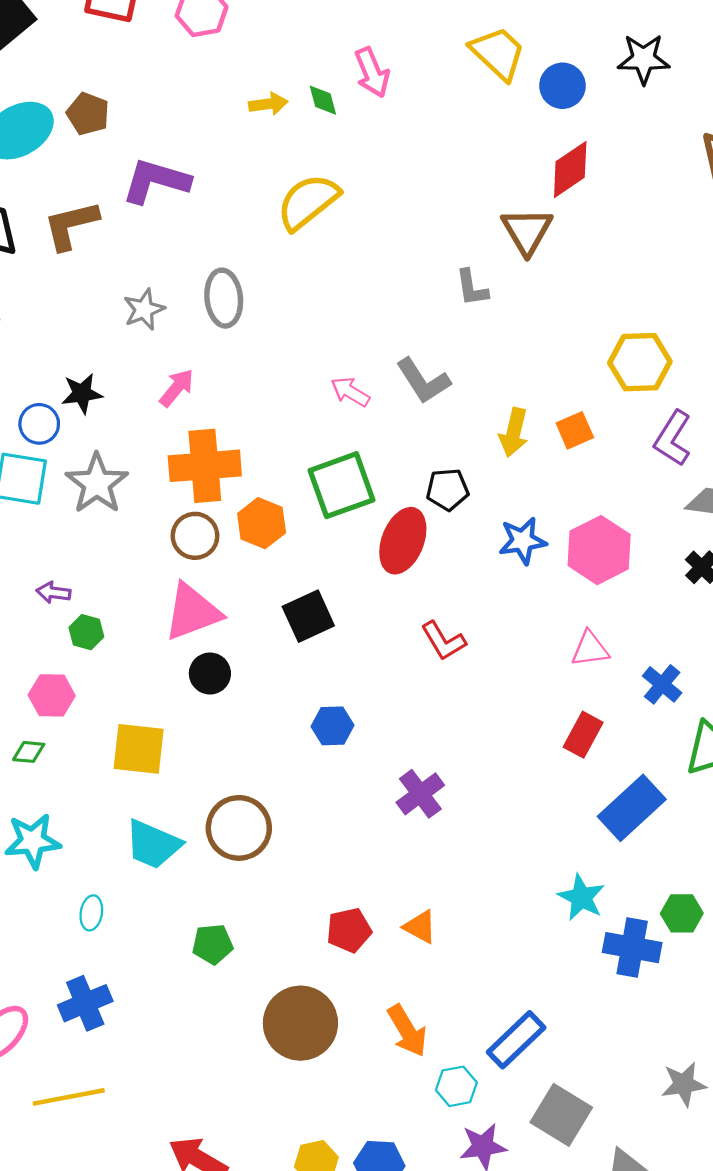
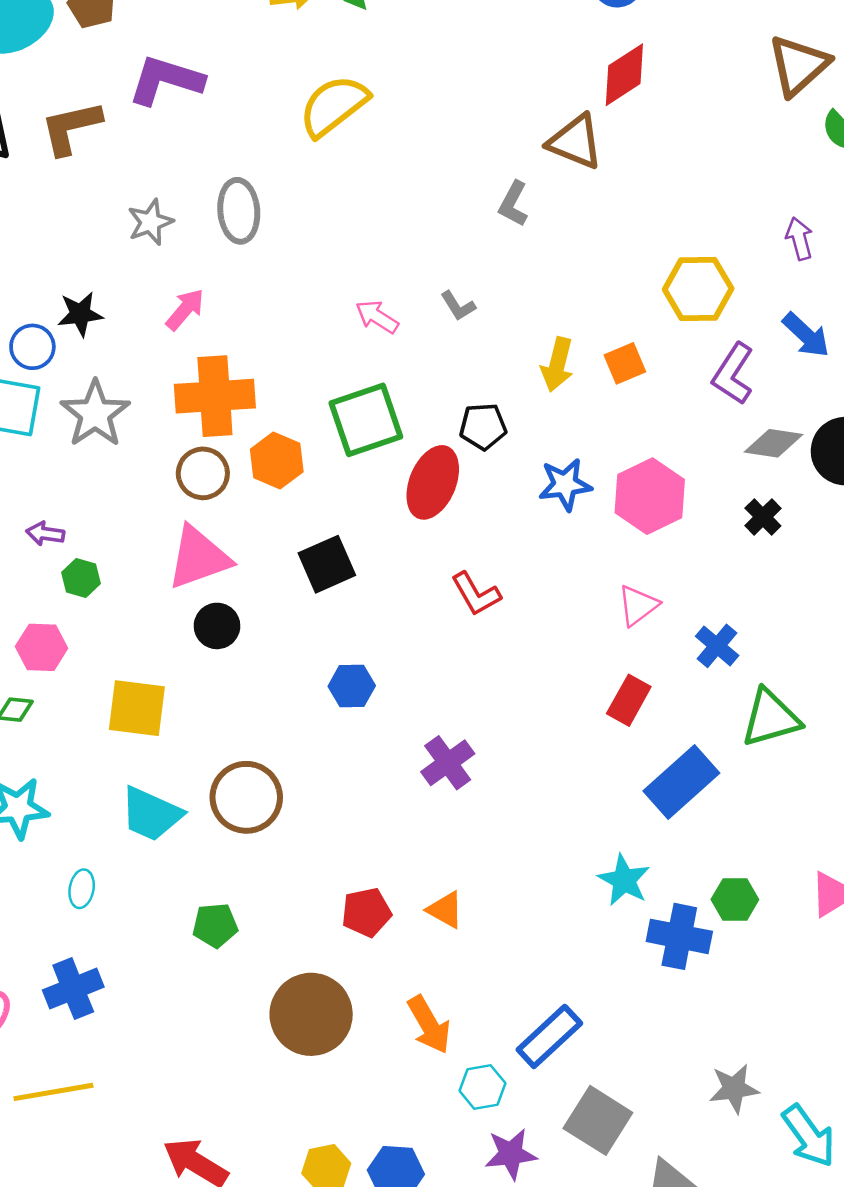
brown triangle: (527, 231) -> (575, 142), turned -38
gray L-shape: (472, 288) -> (513, 204), turned 36
gray L-shape: (423, 381) -> (458, 306), size x0.6
pink triangle: (590, 649) -> (638, 605), turned -30

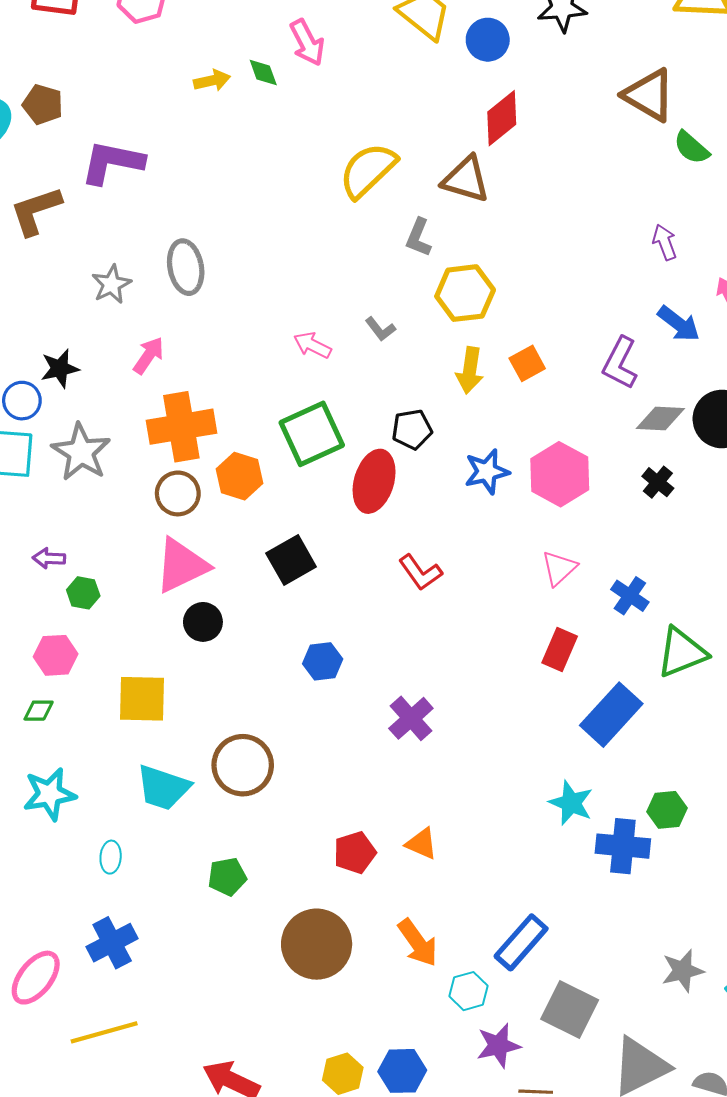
brown triangle: (799, 65) -> (649, 95), turned -42
yellow semicircle: (334, 106) -> (368, 170), moved
yellow hexagon: (698, 289) -> (465, 293), moved

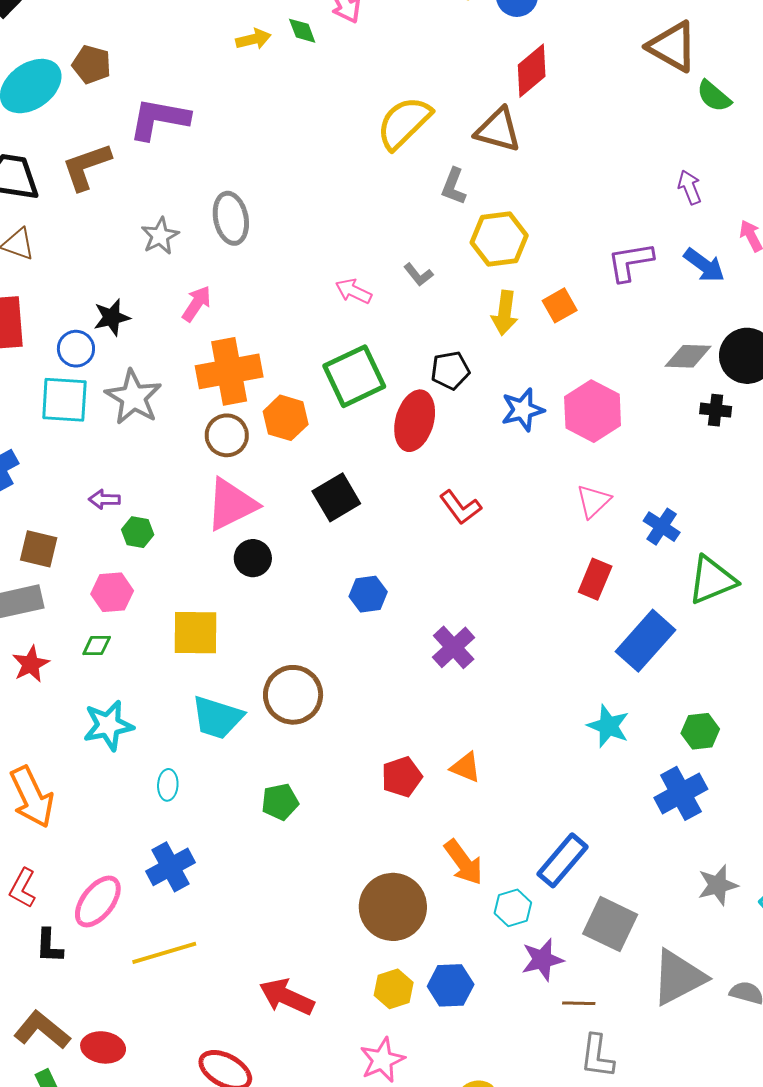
purple L-shape: (620, 363) -> (630, 262), moved, turned 54
black cross: (658, 482) -> (716, 410), moved, turned -32
blue cross: (623, 846) -> (681, 793), moved, turned -33
brown circle: (317, 944) -> (393, 907), moved

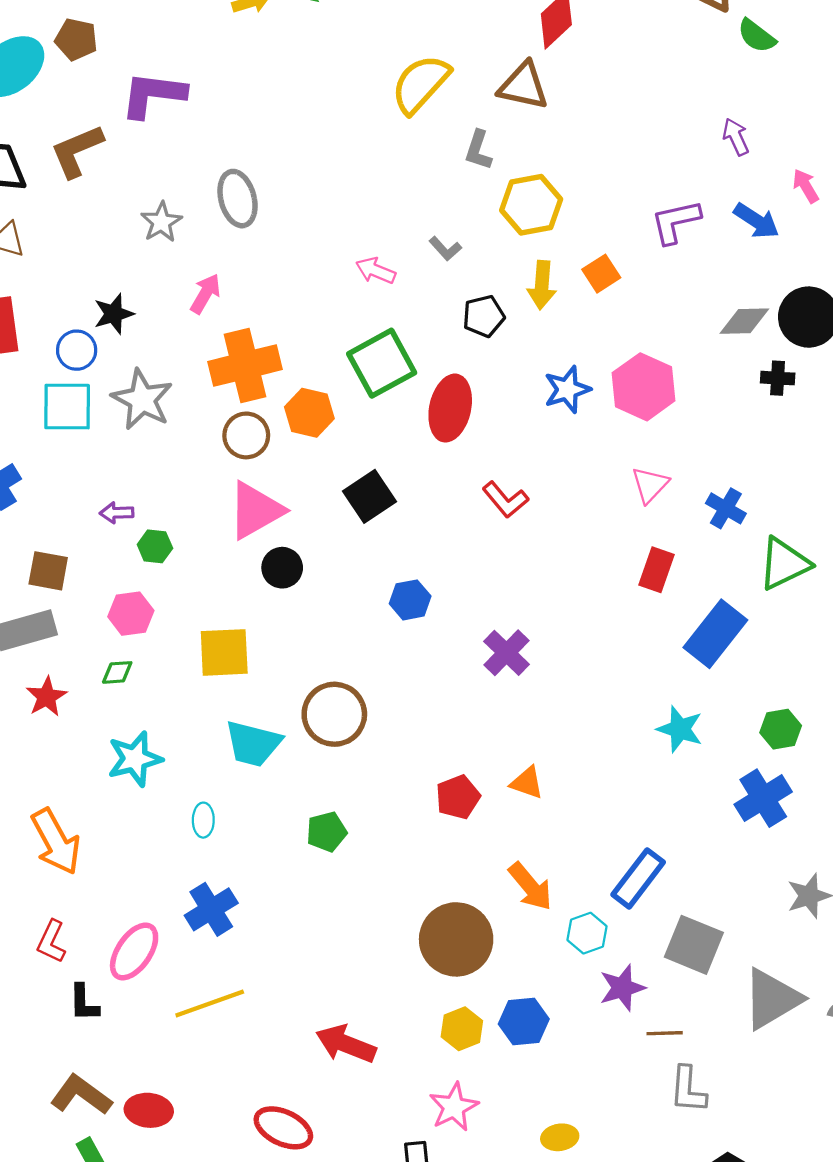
black pentagon: (450, 370) -> (484, 316), moved

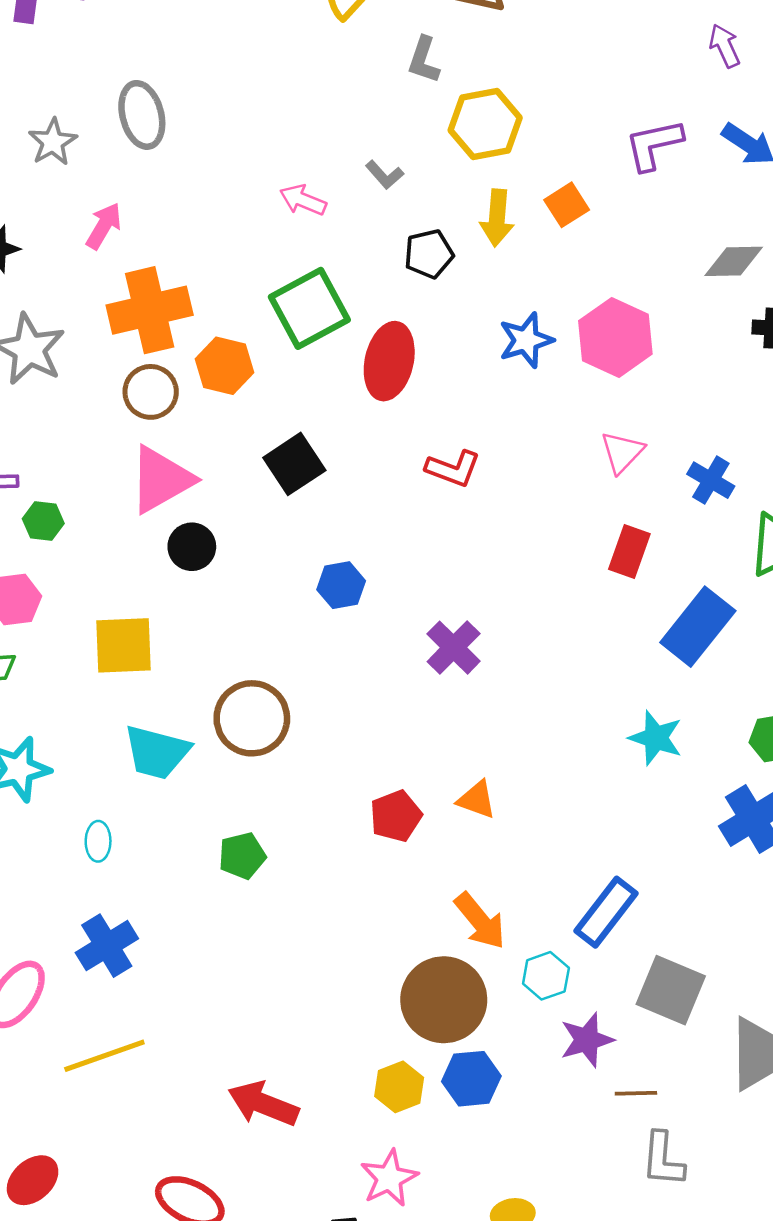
red L-shape: (505, 500) -> (453, 469), turned -30
brown circle: (456, 939) -> (444, 1000), moved
red ellipse: (149, 1110) -> (33, 1180), turned -48

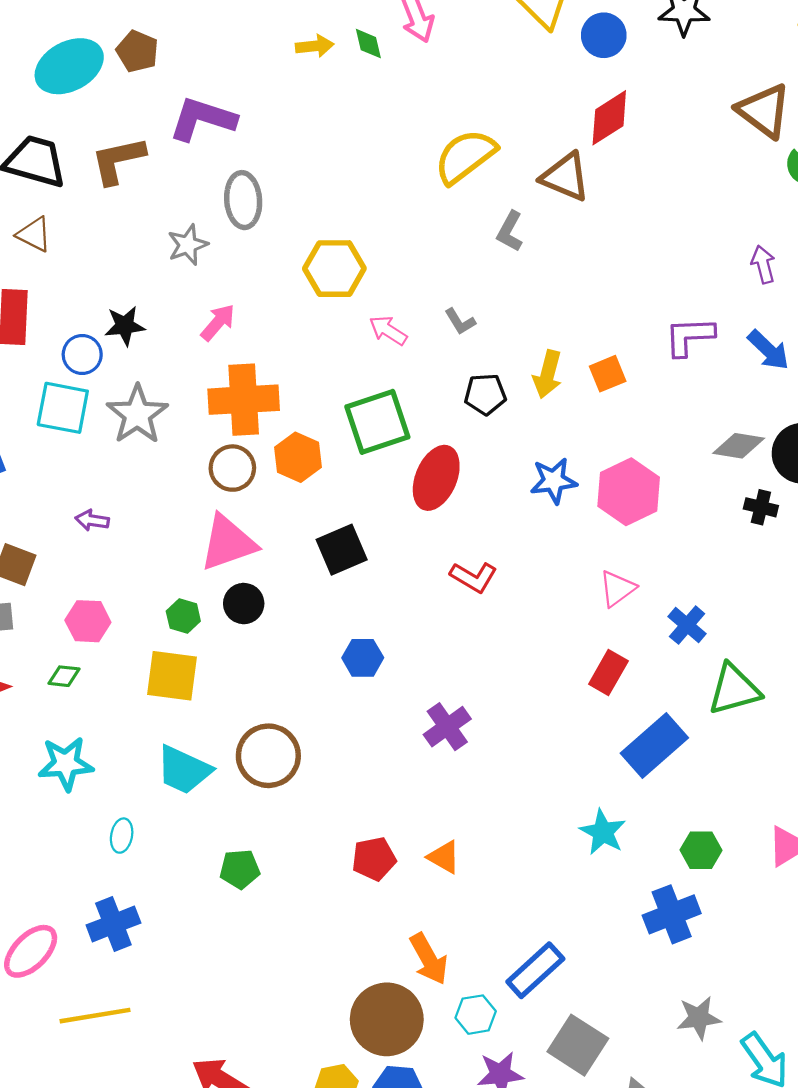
gray ellipse: (142, 115) -> (243, 200), moved
yellow hexagon: (485, 124) -> (334, 269), moved
green hexagon: (43, 521) -> (183, 616), moved

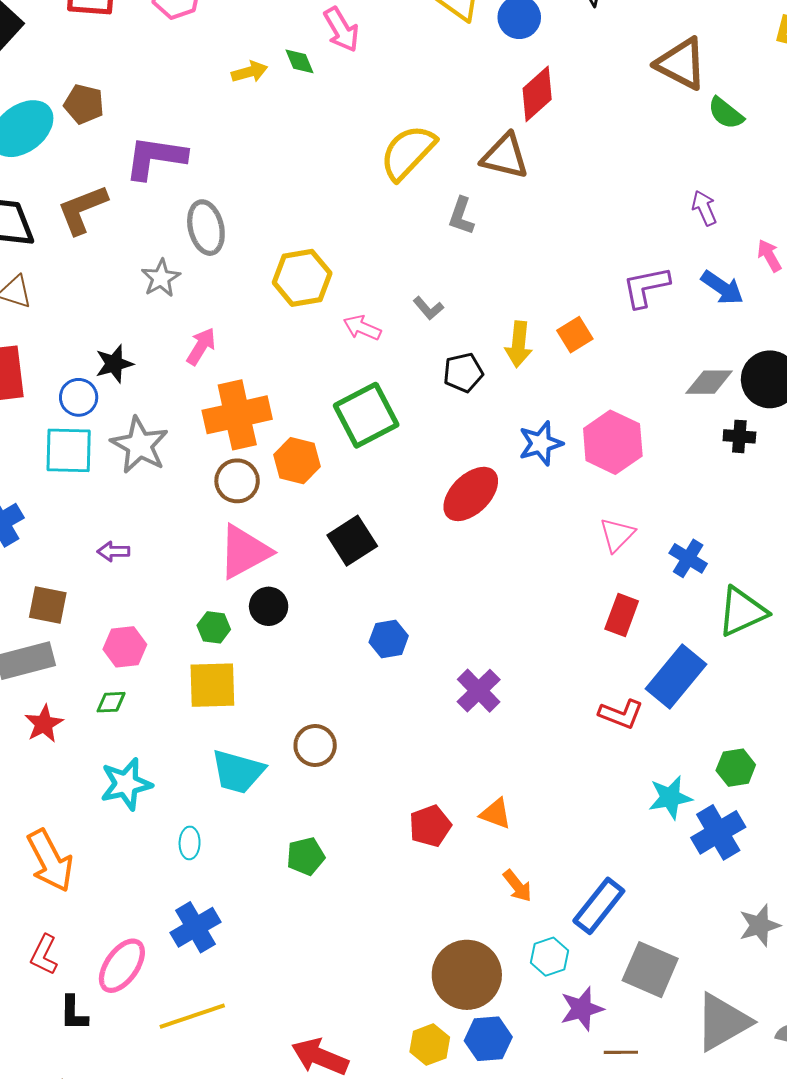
red ellipse: (436, 478) -> (471, 494), moved, turned 32
red L-shape: (474, 577) -> (621, 714), moved
brown circle: (268, 756) -> (315, 745), size x0.7
cyan star: (603, 832) -> (670, 797), moved, turned -30
orange arrow: (429, 959) -> (517, 886), moved, size x0.7

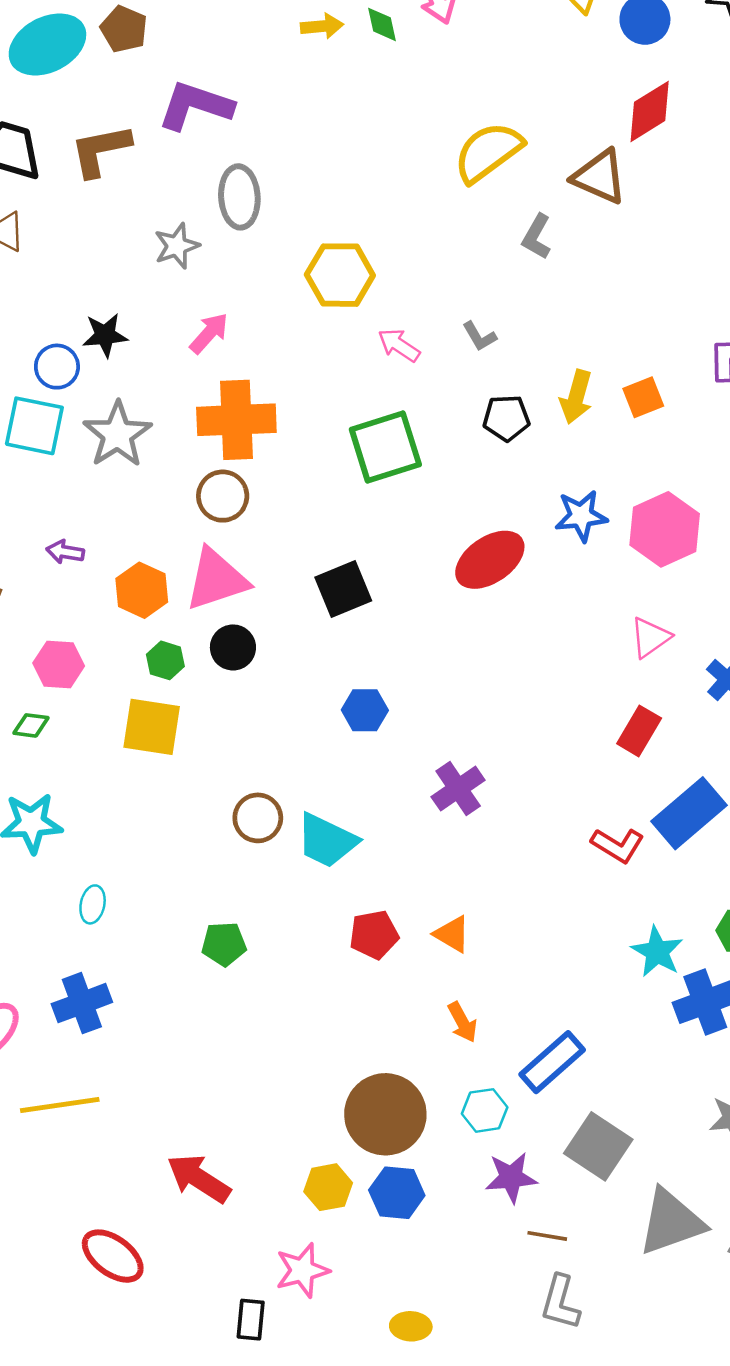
orange hexagon: (297, 461) -> (142, 590), moved
cyan trapezoid: (238, 772) -> (327, 841), moved
cyan star: (670, 797) -> (657, 952), turned 30

